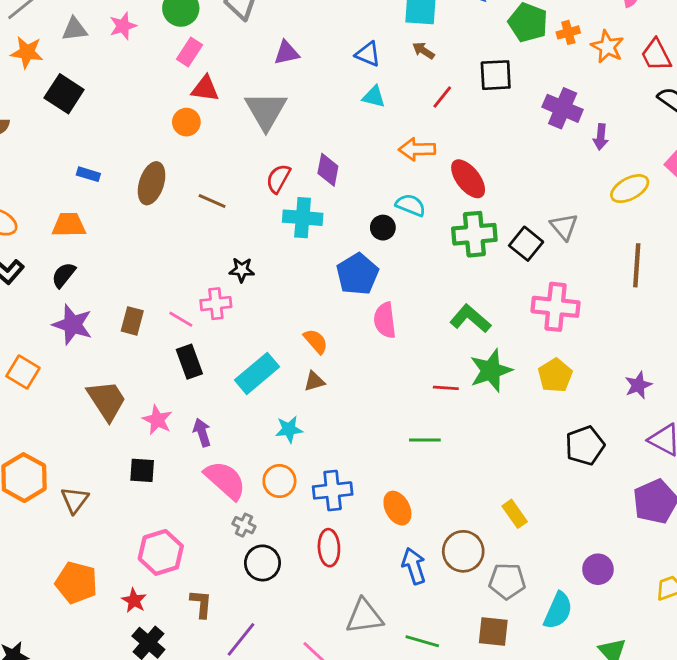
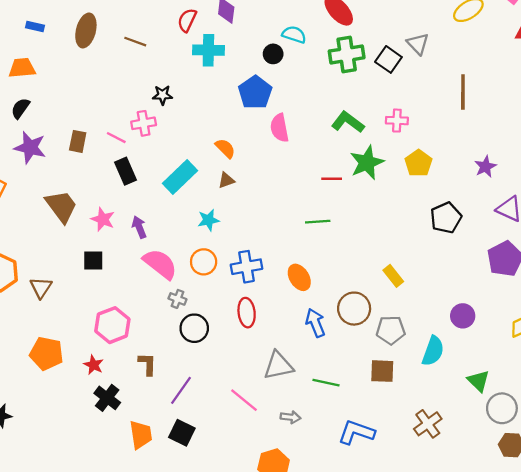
brown line: (637, 265) -> (463, 92), moved
pink cross: (556, 307) -> (397, 121), moved, size x0.6

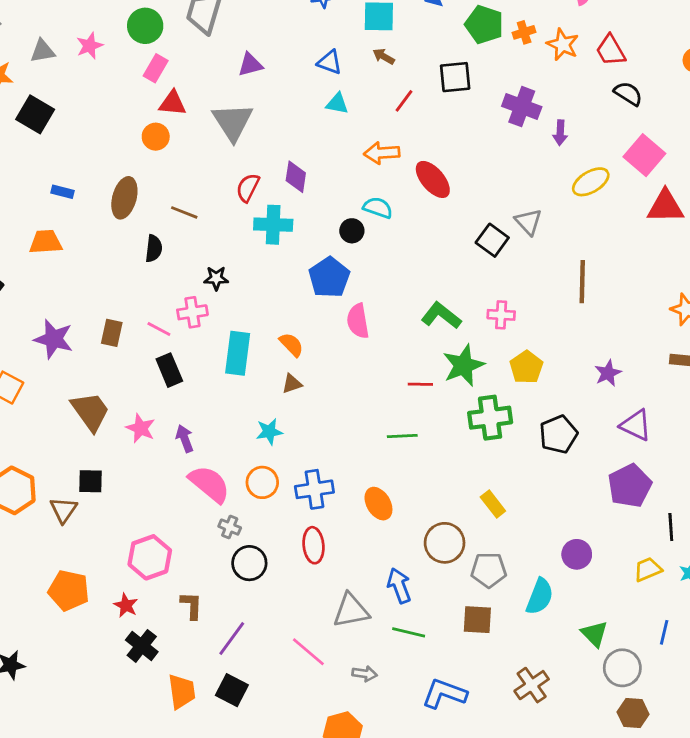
green cross: (347, 54) -> (490, 418), moved
black semicircle: (20, 108) -> (154, 248), moved, turned 150
cyan rectangle: (180, 177) -> (238, 353), moved, turned -40
black square: (93, 260) -> (90, 481), moved
blue arrow: (315, 323) -> (399, 586), moved

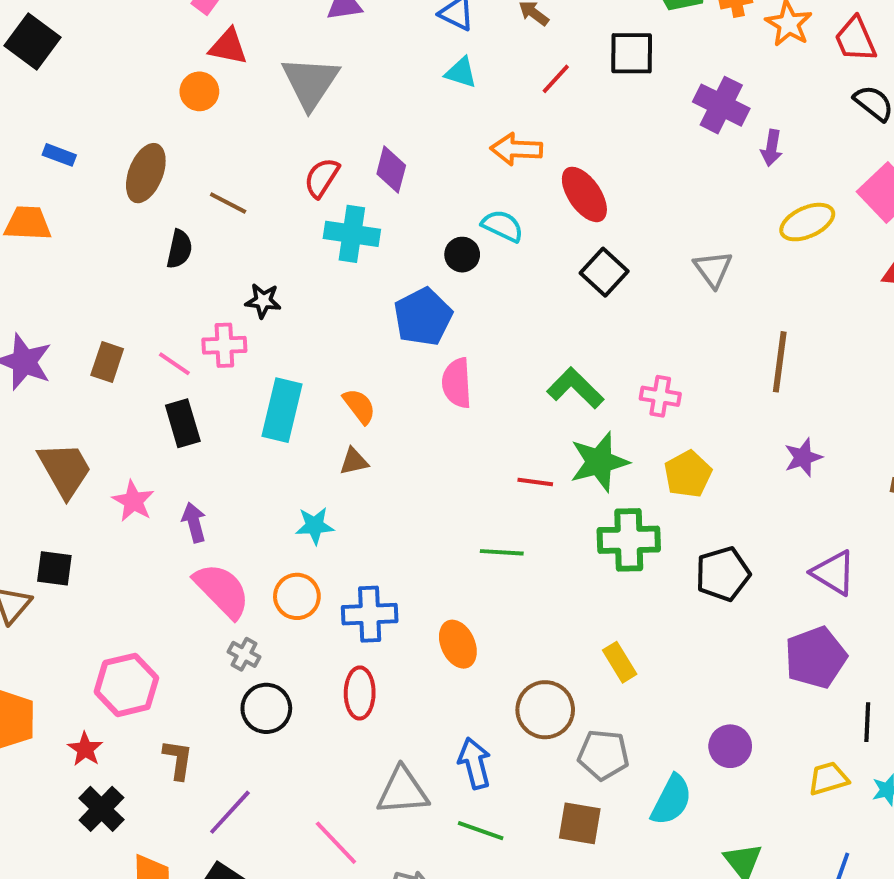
black square: (492, 240) -> (604, 272), moved
purple star: (608, 373) -> (803, 457), moved

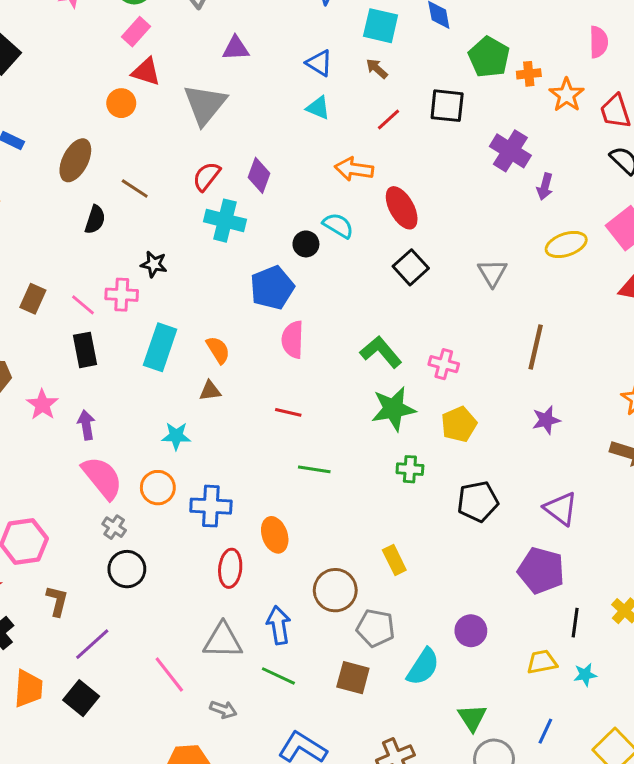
red line: (535, 482) -> (288, 412), moved
green cross: (629, 540) -> (410, 469), size x0.6
purple pentagon: (816, 657) -> (541, 571), turned 30
red ellipse: (360, 693) -> (230, 568), moved

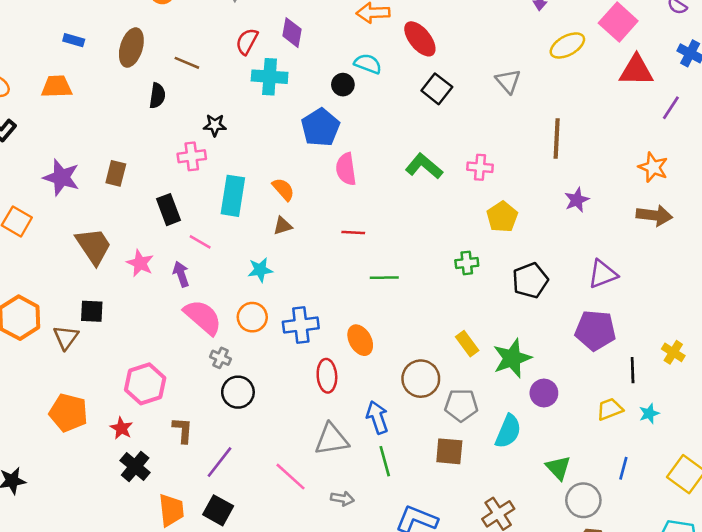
pink line: (83, 305) -> (200, 242), moved
green star: (393, 409) -> (512, 358), moved
purple triangle: (561, 509) -> (603, 274), turned -48
green line: (278, 676) -> (385, 461), turned 60

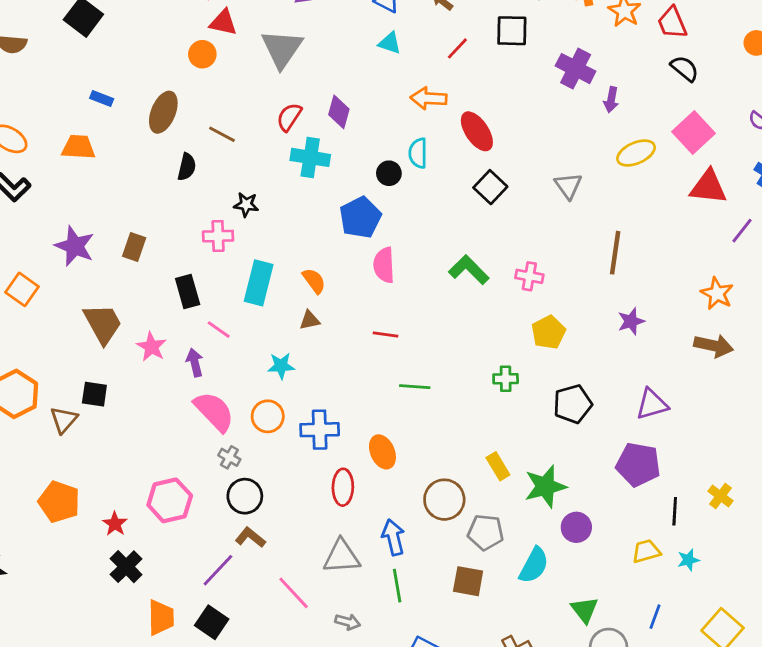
cyan semicircle: (368, 64) -> (418, 153), turned -116
pink hexagon: (145, 384) -> (170, 500), moved
brown L-shape: (183, 430) -> (250, 537), moved, turned -60

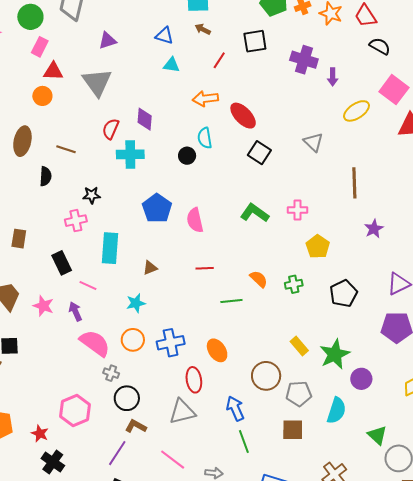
blue pentagon: (360, 217) -> (157, 208), moved
orange semicircle: (314, 281) -> (259, 279), moved
gray triangle: (342, 557) -> (182, 412), moved

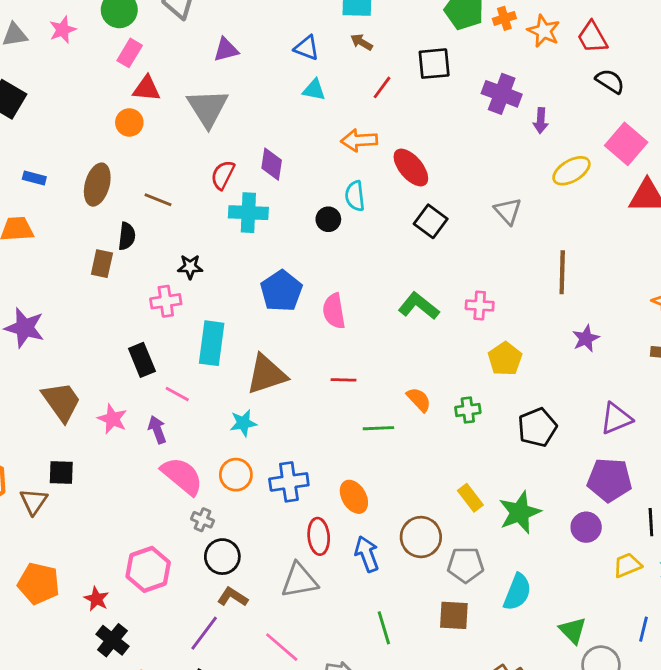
brown rectangle: (19, 239) -> (102, 264), moved
brown triangle: (150, 268) -> (266, 374), size x2.0
purple circle: (361, 379) -> (586, 527), moved
blue arrow: (235, 408) -> (367, 554), moved

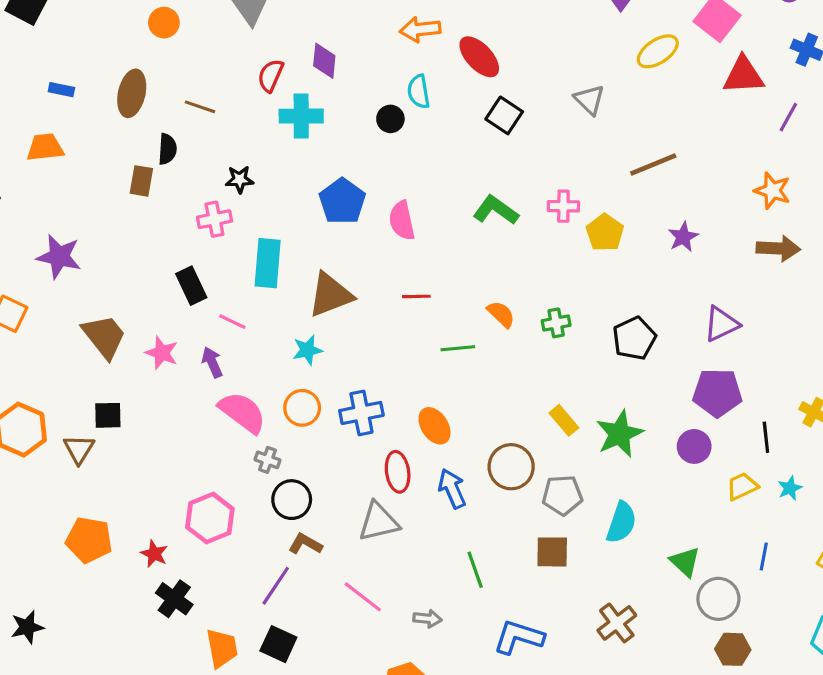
brown line: (562, 272) -> (653, 165), turned 69
yellow pentagon: (505, 359) -> (605, 233), moved

